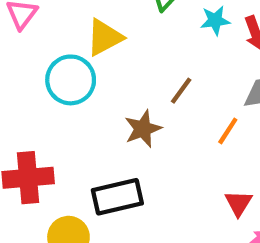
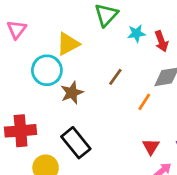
brown star: (143, 129) -> (72, 93), moved
black rectangle: (117, 197) -> (76, 143), turned 64

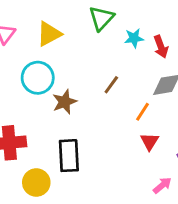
yellow triangle: (68, 44) -> (49, 34), moved
black rectangle: (76, 143) -> (69, 156), turned 36
red triangle: (151, 147) -> (150, 141), moved

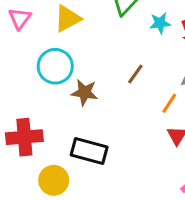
brown star: (65, 102) -> (85, 92), turned 30
black rectangle: (69, 156) -> (89, 151), turned -72

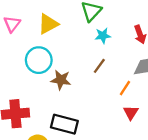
cyan star: (160, 23) -> (103, 36), moved

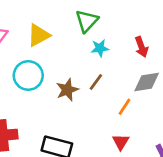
brown star: (61, 80) -> (67, 90), moved, turned -30
red triangle: (131, 113) -> (121, 142), moved

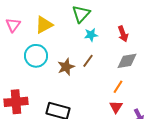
orange line: (125, 107) -> (118, 87), moved
red triangle: (121, 142) -> (116, 107), moved

